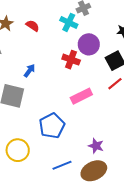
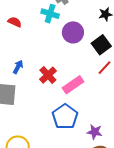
red cross: (71, 60) -> (48, 75), moved, turned 36
blue pentagon: (52, 126) -> (65, 117), moved

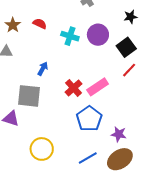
cyan cross: (50, 14) -> (70, 36), moved
red cross: (48, 75) -> (74, 88), moved

